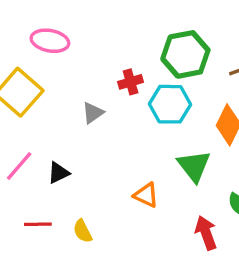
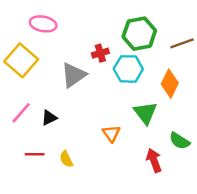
gray triangle: (93, 113) -> (74, 75), size x1.6
orange triangle: (146, 195) -> (111, 134), turned 30

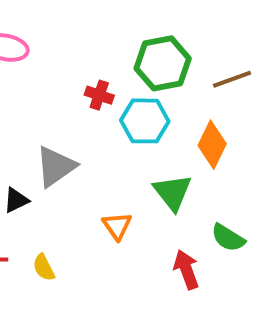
red cross: (100, 53) -> (99, 95), turned 35
gray triangle: (74, 75) -> (56, 166), moved

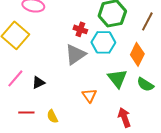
brown line: (232, 79) -> (147, 21), turned -42
gray triangle: (56, 166) -> (75, 54), moved
green semicircle: (228, 238) -> (145, 84), moved

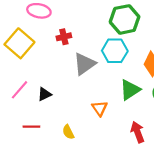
red cross: (80, 29) -> (64, 37), moved, turned -32
green triangle: (117, 78) -> (130, 90), turned 35
yellow semicircle: (52, 116) -> (68, 132), moved

